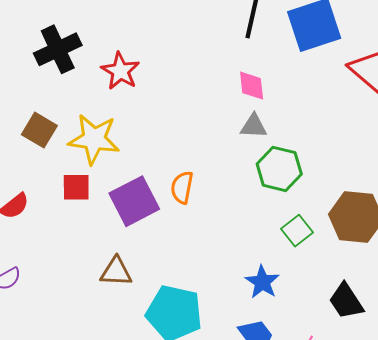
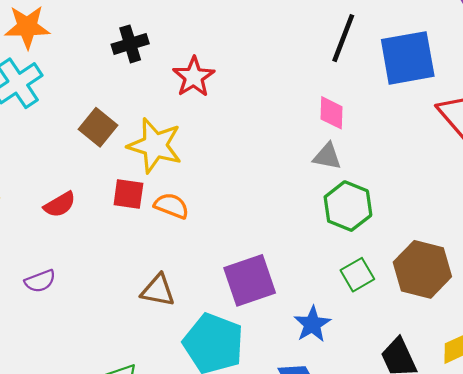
black cross: (58, 49) -> (130, 44), size x0.7
orange semicircle: (182, 187) -> (171, 206), moved, turned 92
purple square: (134, 201) -> (250, 280), moved

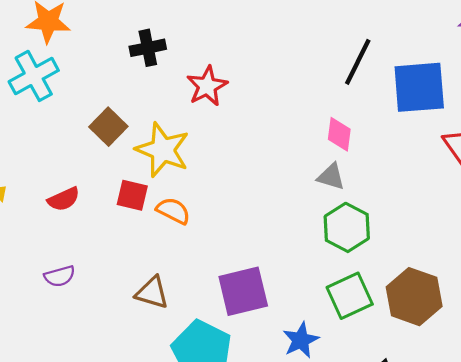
green square: (357, 275) -> (350, 296), size x1.4
purple semicircle: (40, 281) -> (60, 276), moved

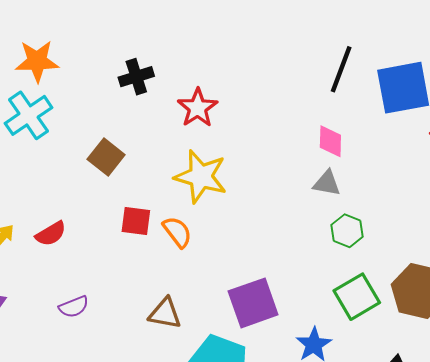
yellow star: (163, 150) -> (201, 176), moved
red semicircle: (64, 199) -> (51, 234), moved
orange semicircle: (173, 211) -> (177, 232), turned 32
green hexagon: (347, 227) -> (347, 231), size x0.7

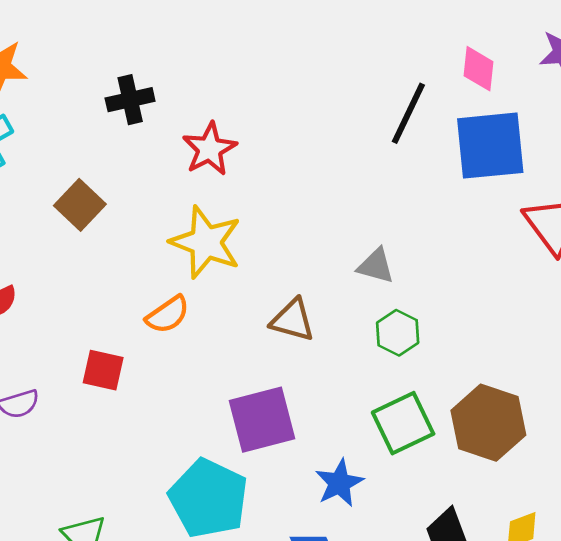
pink diamond: (330, 141) -> (479, 69), moved
red square: (136, 221) -> (103, 370), moved
orange semicircle: (177, 232) -> (168, 315), turned 88
brown triangle: (165, 313) -> (293, 320), moved

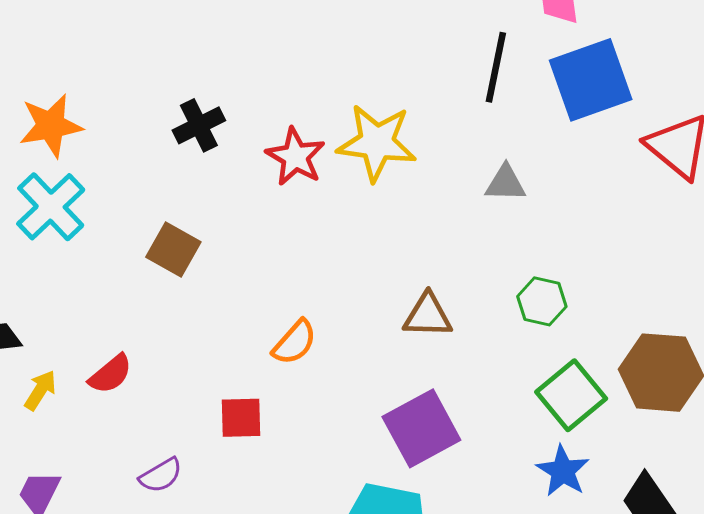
yellow star: (206, 242) -> (377, 143), moved
gray triangle: (376, 266) -> (505, 183), moved
blue star: (339, 483) -> (563, 471), moved

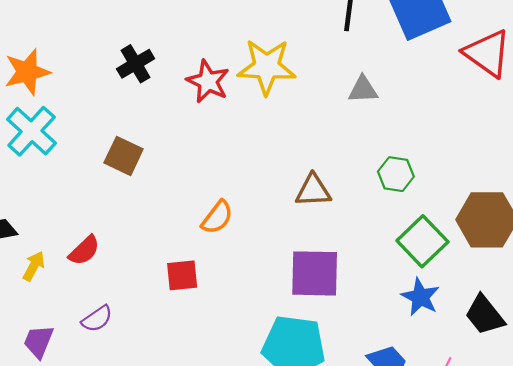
purple square: (421, 428) -> (315, 273), turned 34
purple semicircle: (161, 475) -> (97, 319), moved

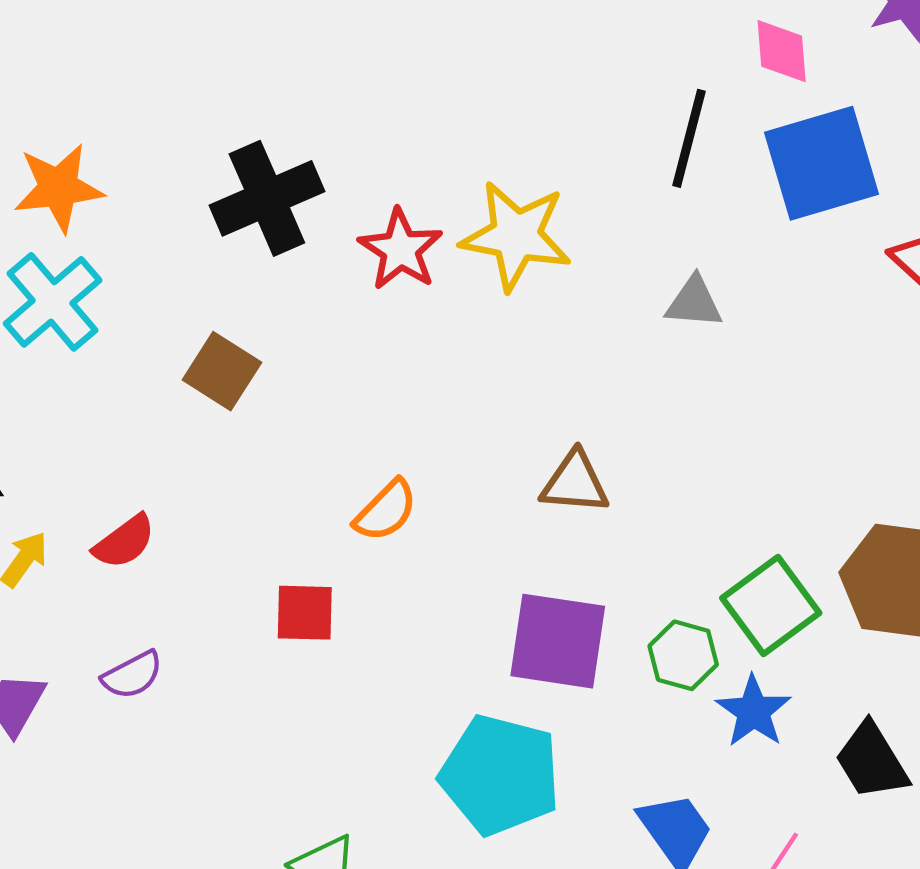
black cross: (136, 64) -> (267, 198), size x1.5
green hexagon: (396, 174) -> (683, 655), moved

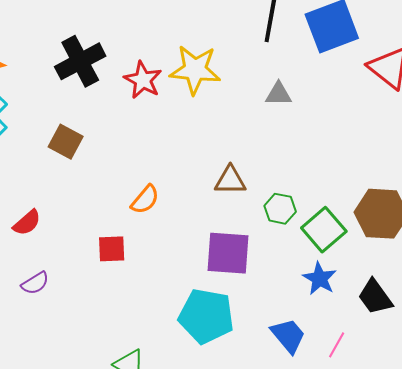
green hexagon: (683, 655) -> (280, 209), moved

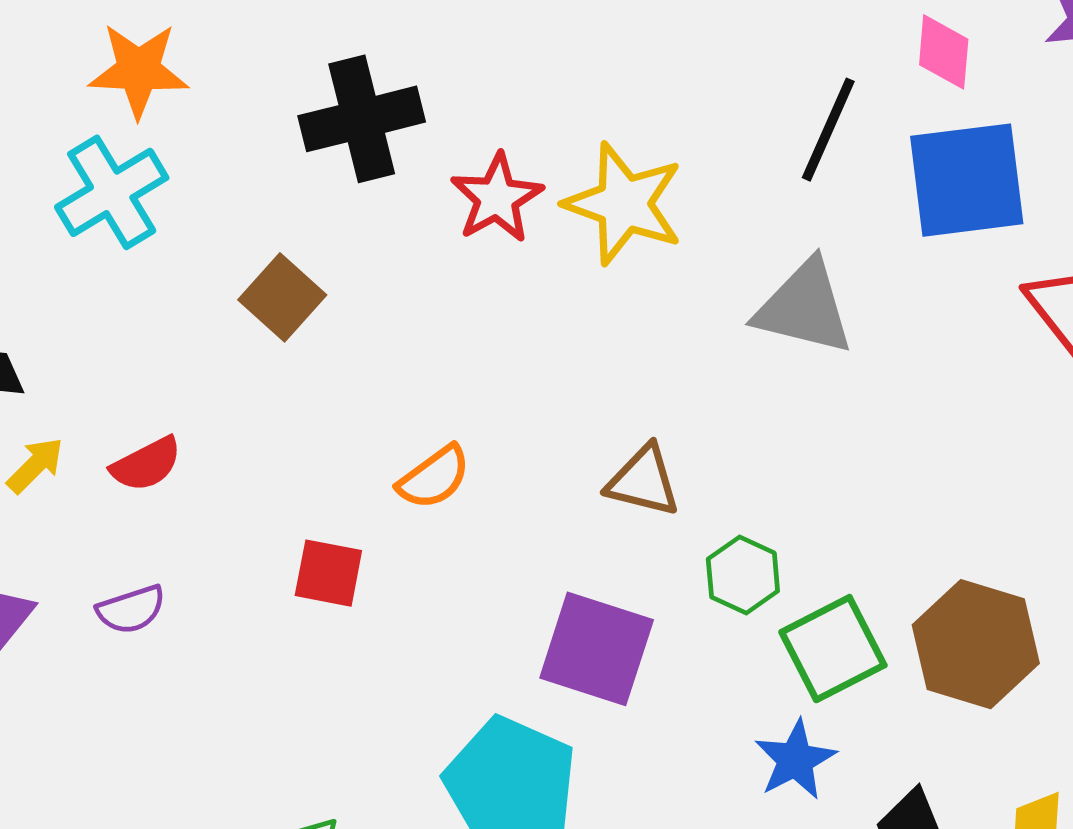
gray triangle: (278, 94) -> (804, 308), size x1.6

